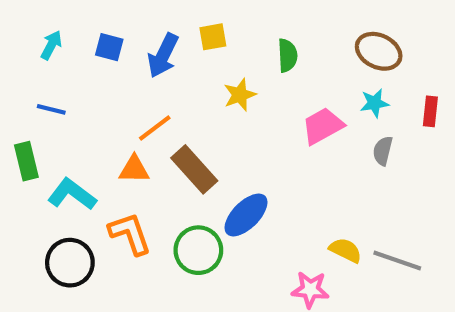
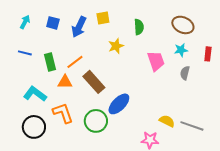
pink trapezoid: (323, 126) -> (156, 61), turned 100
green rectangle: (26, 161) -> (50, 62), moved

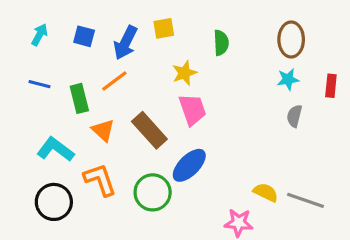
brown ellipse: (183, 25) -> (291, 39), turned 65
pink trapezoid: (156, 61) -> (192, 110), moved
orange line: (75, 62) -> (114, 81), moved
orange triangle: (65, 82) -> (103, 130), turned 42

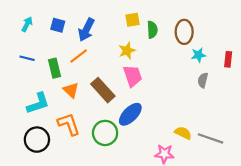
yellow square: (164, 28) -> (133, 20), moved
brown ellipse: (291, 39) -> (184, 32), moved
cyan L-shape: (55, 149) -> (38, 103), turned 125

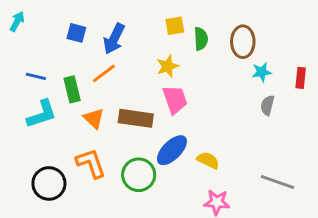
cyan arrow: (27, 24) -> (17, 21), moved
brown rectangle: (103, 90) -> (136, 118), turned -40
cyan L-shape: (38, 103) -> (42, 114), moved
yellow semicircle: (183, 133) -> (208, 160), moved

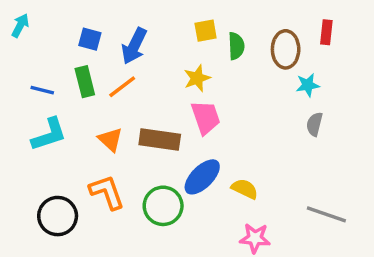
red rectangle: (301, 78) -> (326, 32), moved
green rectangle: (72, 89) -> (85, 82), moved

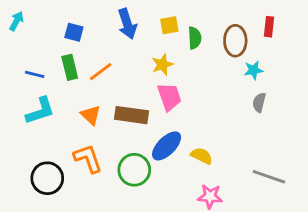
blue arrow: (134, 46) -> (127, 24), moved, turned -44

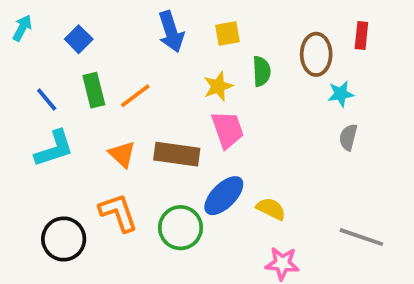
blue square: (74, 32) -> (79, 39), moved, turned 30
green semicircle: (195, 38) -> (262, 71), moved
blue line: (35, 74) -> (47, 100), turned 36

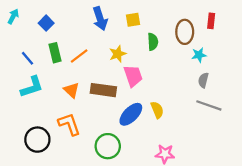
yellow star: (218, 86) -> (118, 54), moved
yellow semicircle: (271, 209) -> (157, 110), moved, turned 42
green circle: (180, 228) -> (108, 146), moved
gray line: (361, 237) -> (209, 105), moved

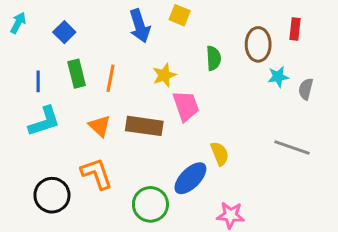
yellow square: (133, 20) -> (180, 15), moved, turned 32
orange line: (79, 56) -> (110, 78), turned -42
blue line: (27, 58) -> (38, 81), turned 40
gray semicircle: (203, 80) -> (306, 89), moved
blue ellipse: (131, 114) -> (190, 178), moved

